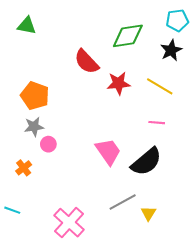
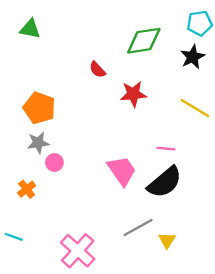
red semicircle: (87, 62) -> (97, 70), size x0.6
yellow line: (160, 86) -> (195, 108), moved
pink line: (157, 123) -> (166, 149), moved

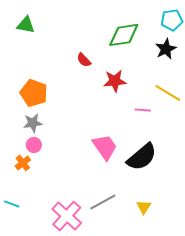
pink line: (166, 149) -> (143, 110), moved
pink circle: (54, 163) -> (34, 145), moved
gray line: (138, 228) -> (103, 202), moved

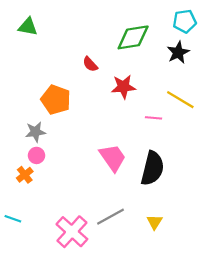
orange pentagon: (34, 93) -> (56, 100), moved
black semicircle: (142, 157) -> (152, 168), turned -36

